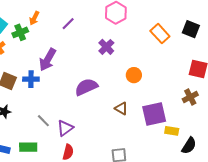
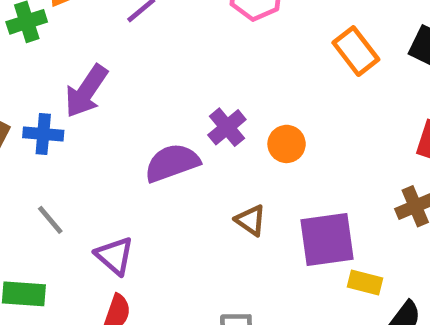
purple cross: (106, 47) -> (227, 127), moved
gray line: (43, 121) -> (50, 220), moved
purple triangle: (65, 128) -> (115, 256), turned -48

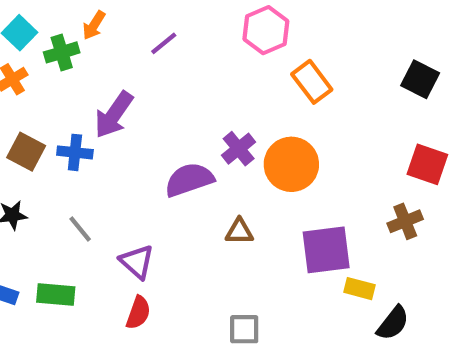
orange rectangle: (356, 51) -> (312, 82), moved
orange circle: (287, 144) -> (291, 164), size x1.6
brown triangle: (251, 220) -> (239, 231), moved, turned -36

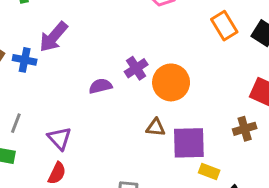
orange rectangle: (312, 82) -> (224, 26), moved
purple semicircle: (189, 180) -> (100, 86), size x0.7
gray line: (80, 229) -> (16, 123), moved, turned 54
brown triangle: (239, 231) -> (156, 127), moved

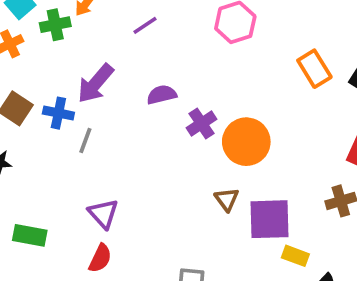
purple semicircle: (100, 86) -> (162, 95), moved
gray line: (16, 123) -> (85, 140), moved
brown triangle: (156, 127) -> (227, 199), turned 48

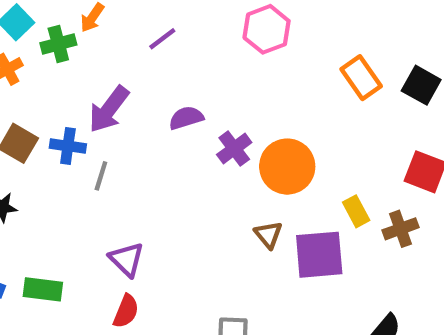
yellow rectangle: (295, 256) -> (356, 211), moved, turned 45

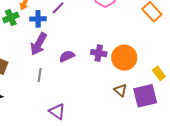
purple semicircle: (186, 118) -> (67, 56), moved
blue cross: (68, 146) -> (38, 19), moved
purple cross: (234, 149) -> (99, 53), turned -35

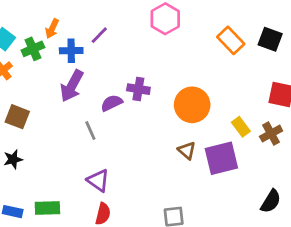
purple cross: (99, 53) -> (138, 89), moved
gray line: (40, 75) -> (90, 130), moved, turned -32

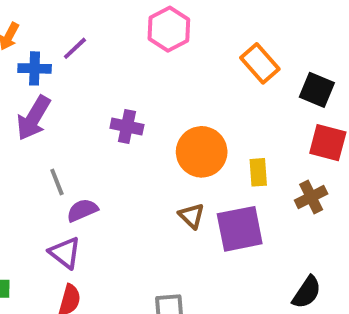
black square: (270, 39) -> (317, 90), moved
purple semicircle: (112, 103) -> (82, 210), moved
yellow rectangle: (241, 127) -> (258, 172), moved, turned 30

